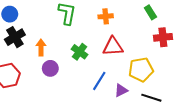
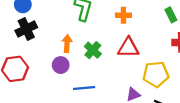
orange arrow: (41, 48) -> (67, 43), moved
blue line: (99, 81) -> (84, 88), moved, turned 48

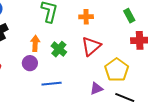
red triangle: (128, 48) -> (91, 46), turned -40
yellow pentagon: (156, 74) -> (117, 70), turned -30

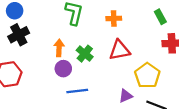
red triangle: (91, 46) -> (120, 50), turned 30
purple circle: (30, 63) -> (63, 69), moved

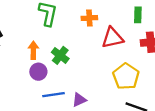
green rectangle: (160, 17) -> (138, 15), turned 32
red triangle: (120, 50) -> (112, 38), moved
purple triangle: (126, 96) -> (79, 100), moved

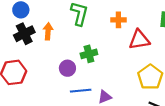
orange arrow: (33, 50) -> (48, 31), moved
green cross: (60, 55) -> (89, 54), turned 35

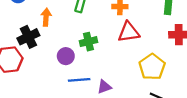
black cross: (24, 34) -> (28, 37), moved
red triangle: (139, 40) -> (129, 32), moved

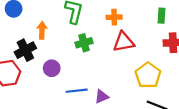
green cross: (88, 42) -> (84, 43), moved
purple circle: (66, 56) -> (52, 68), moved

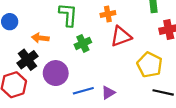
orange arrow: (42, 30) -> (40, 38), turned -77
purple circle: (52, 68) -> (56, 73), size x1.5

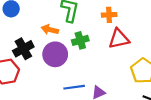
orange arrow: (40, 38) -> (50, 30), moved
purple circle: (56, 73) -> (55, 54), moved

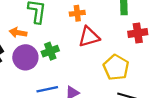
green cross: (80, 40) -> (50, 51), moved

